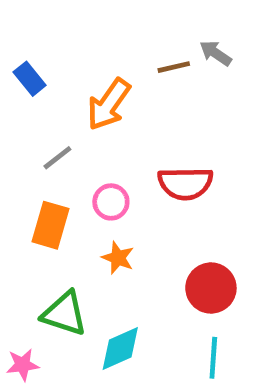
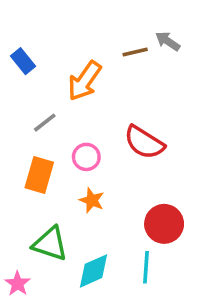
red semicircle: (185, 183) -> (144, 142), turned 33
cyan line: (213, 358) -> (146, 267), moved
pink star: (23, 365) -> (18, 284), turned -30

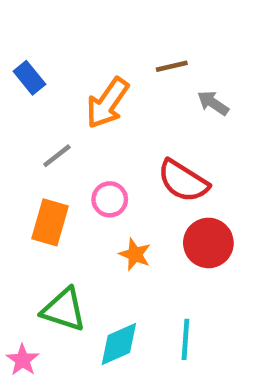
gray arrow: (168, 41) -> (213, 103), moved
orange star: (92, 200) -> (135, 254), moved
red circle: (164, 224) -> (208, 243), moved

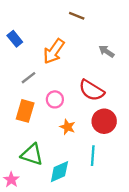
brown line: (172, 66) -> (77, 16), moved, turned 35
cyan line: (185, 339) -> (93, 156), moved

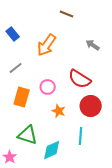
gray line: (29, 78) -> (16, 68), moved

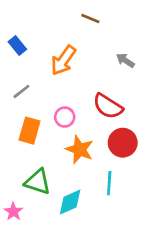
orange star: (59, 111) -> (80, 149), size x1.5

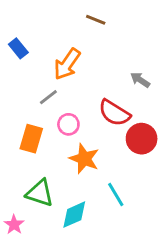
gray arrow: (125, 60) -> (140, 80), moved
gray line: (21, 91) -> (48, 97), moved
red circle: (123, 143) -> (142, 139), moved
cyan line: (109, 183) -> (116, 194), turned -35

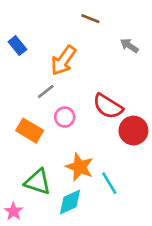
gray arrow: (140, 80) -> (129, 46), moved
orange rectangle: (31, 139) -> (30, 131), turned -75
orange star: (84, 159) -> (80, 167), moved

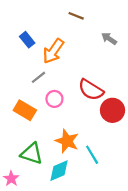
blue rectangle: (17, 46) -> (27, 40), moved

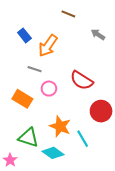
gray line: (39, 77) -> (35, 69), turned 56
red circle: (112, 110) -> (101, 111), moved
cyan diamond: (59, 171) -> (53, 153), turned 60

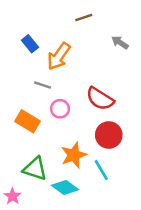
brown line: (68, 14) -> (84, 18), turned -40
red circle: (101, 111) -> (109, 135), moved
orange star: (60, 126) -> (74, 155), turned 30

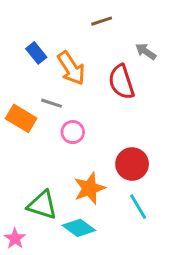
orange arrow: (59, 56) -> (71, 68), turned -68
red semicircle: (100, 99) -> (121, 82), moved, turned 40
orange rectangle: (28, 121) -> (21, 118), moved
cyan line: (101, 170) -> (138, 207), moved

